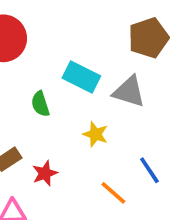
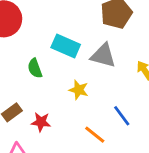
red star: (45, 173) -> (41, 122), turned 30

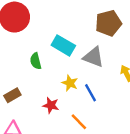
blue line: (122, 116) -> (91, 93), moved
red star: (41, 122) -> (51, 105), moved

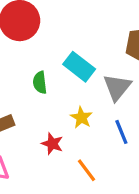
gray triangle: (93, 57) -> (117, 87), turned 40
blue line: (91, 93) -> (121, 132), moved

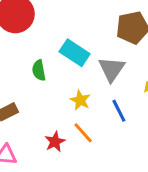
red star: (52, 144) -> (55, 142), moved, turned 30
orange line: (87, 170) -> (83, 133), moved

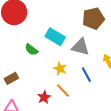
gray triangle: (112, 69) -> (80, 47), turned -48
green semicircle: (39, 70) -> (31, 50), turned -40

